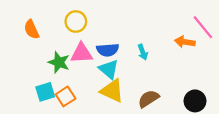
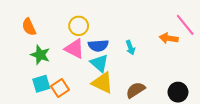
yellow circle: (76, 22) -> (79, 26), moved
pink triangle: (82, 53) -> (74, 49), turned 30
green star: (59, 62) -> (40, 55), moved

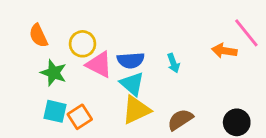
yellow circle: (79, 26) -> (83, 44), moved
yellow triangle: (102, 83) -> (136, 110), turned -50
cyan square: (41, 84) -> (55, 111), turned 30

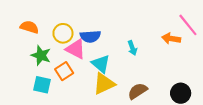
orange semicircle: (38, 36) -> (29, 27), turned 132
blue semicircle: (131, 60) -> (90, 36), moved
orange square: (80, 117) -> (64, 71), moved

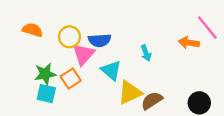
pink triangle: (76, 49) -> (83, 54), turned 45
green star: (41, 55) -> (45, 74), moved, turned -30
yellow triangle: (104, 84) -> (130, 92), moved

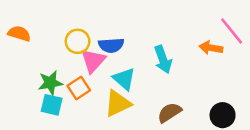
orange semicircle: (32, 30) -> (19, 34), moved
cyan arrow: (146, 53) -> (163, 59), size x1.5
yellow triangle: (130, 92) -> (118, 103), moved

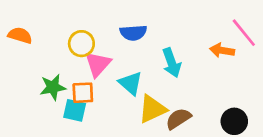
blue semicircle: (111, 45) -> (133, 33), moved
orange square: (79, 88) -> (83, 93), turned 30
yellow triangle: (118, 103) -> (152, 109), moved
cyan square: (52, 105) -> (75, 110), moved

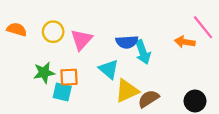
blue semicircle: (133, 33) -> (127, 42), moved
yellow circle: (81, 44) -> (53, 32), moved
pink triangle: (98, 64) -> (81, 40), moved

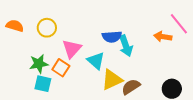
pink triangle: (81, 40) -> (72, 49), moved
orange square: (69, 77) -> (61, 68), turned 36
cyan square: (62, 92) -> (43, 84), moved

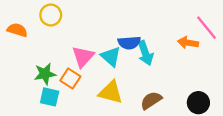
yellow circle: (47, 28) -> (51, 15), moved
cyan triangle: (96, 61) -> (111, 57), moved
yellow triangle: (112, 80) -> (111, 92), moved, turned 40

